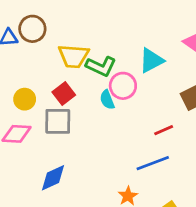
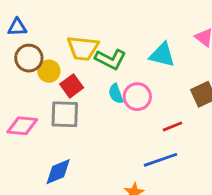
brown circle: (32, 29) -> (29, 58), moved
cyan triangle: (151, 60) -> (162, 55), turned 40
pink circle: (123, 86) -> (137, 97), moved
yellow circle: (25, 99) -> (49, 71), moved

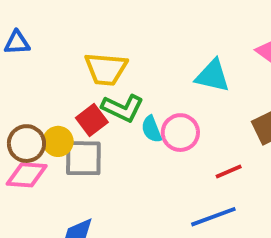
brown circle: (29, 58) -> (26, 144), moved
green L-shape: (110, 59) -> (123, 108), moved
yellow circle: (49, 71) -> (58, 141), moved

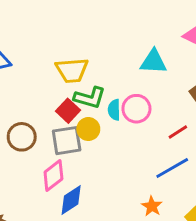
cyan semicircle: (151, 129) -> (114, 110), turned 30
yellow circle: (58, 141) -> (88, 129), moved
pink diamond: (27, 175) -> (53, 175), moved, turned -32

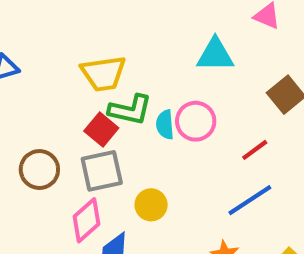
yellow circle: (88, 129) -> (151, 205), moved

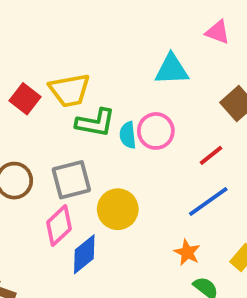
red square: (101, 130) -> (25, 99), moved
yellow circle: (151, 205) -> (118, 209), size x1.4

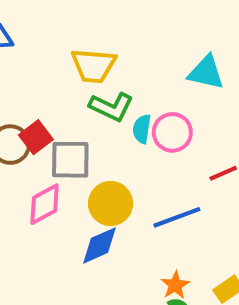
red square: (25, 99) -> (36, 137), moved
blue line: (208, 202) -> (177, 217), moved
orange star: (187, 252) -> (175, 285), moved
blue diamond: (84, 254) -> (100, 245), moved

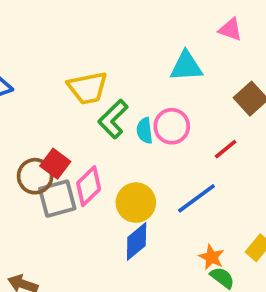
green L-shape: (111, 107) -> (113, 119), turned 126
gray square: (70, 160) -> (57, 199), moved
pink diamond: (45, 204) -> (89, 186), moved

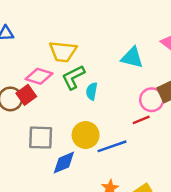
pink circle: (172, 126) -> (152, 100), moved
pink diamond: (89, 186) -> (39, 76), moved, turned 44
gray square: (57, 199) -> (41, 138), moved
yellow circle: (136, 203) -> (86, 135), moved

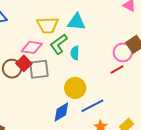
cyan triangle: (132, 57) -> (76, 22), moved
gray square: (41, 138) -> (39, 69), moved
blue line: (112, 146) -> (92, 106), moved

